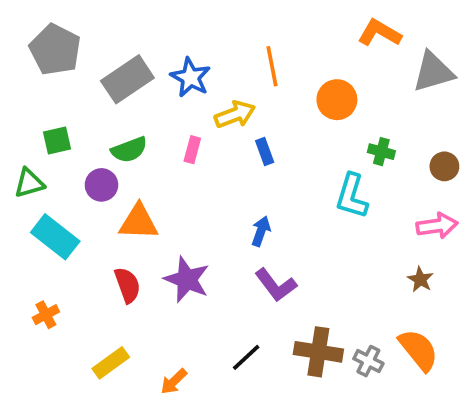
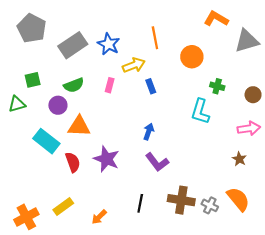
cyan rectangle: (55, 237) -> (46, 141), moved
orange cross: (46, 315) -> (26, 217), moved, size x1.6
black line: (246, 357) -> (140, 203), turned -36

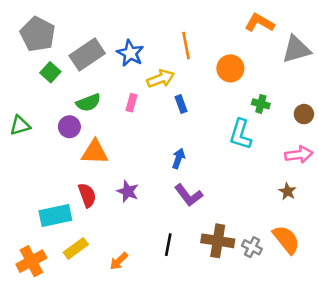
green square: (33, 80) -> (50, 72), moved, turned -35
cyan rectangle: (46, 141) -> (55, 215), moved, turned -50
purple star: (106, 159) -> (128, 191), size x0.7

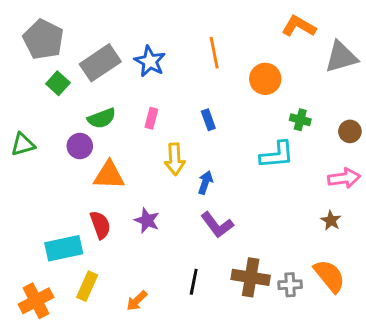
yellow arrow: (161, 79) -> (175, 159), moved, turned 108
cyan L-shape: (241, 134) -> (277, 155), turned -112
gray cross: (252, 247) -> (290, 285), turned -30
yellow rectangle: (76, 248) -> (87, 286), turned -30

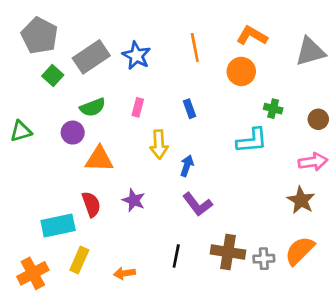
orange L-shape: (299, 26) -> (252, 36), moved
brown star: (331, 220) -> (301, 200), size x1.5
orange semicircle: (329, 276) -> (300, 251), turned -96
orange arrow: (137, 301) -> (124, 273), turned 36

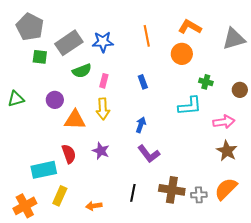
blue star: (136, 56) -> (103, 42), turned -30
green square: (53, 75) -> (40, 57), turned -35
green semicircle: (93, 107) -> (82, 71), moved
yellow arrow: (159, 144) -> (103, 109), moved
pink arrow: (313, 162) -> (224, 122), moved

